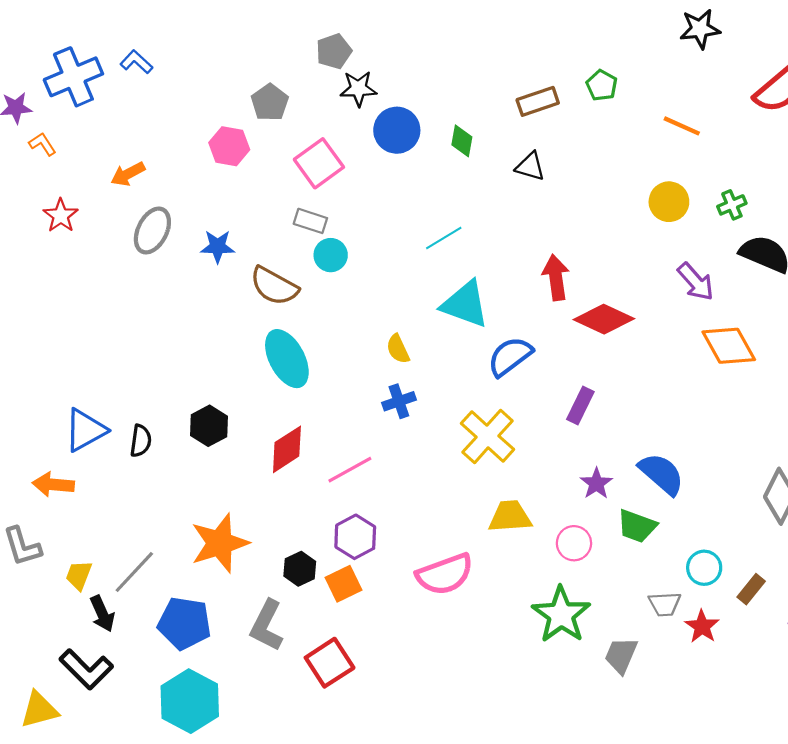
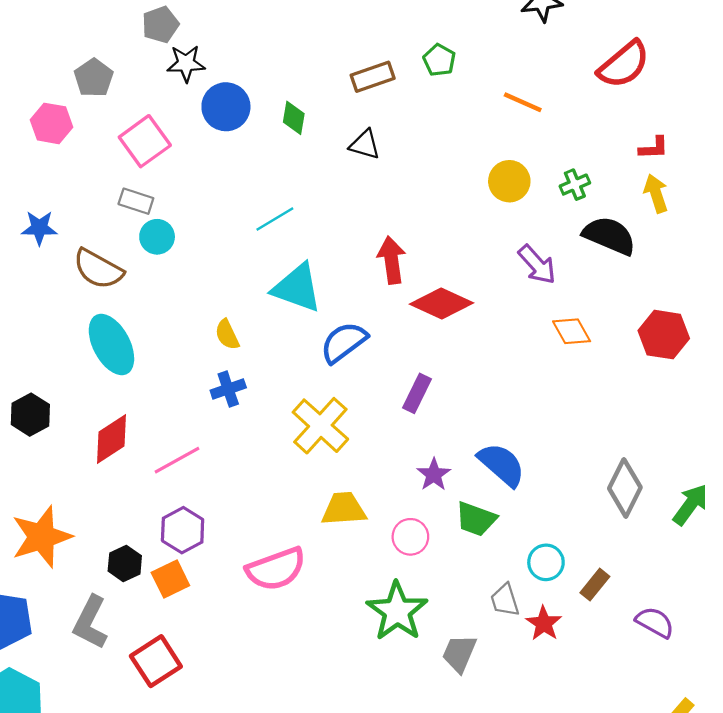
orange diamond: (729, 346) -> (572, 331), size x0.7
gray trapezoid: (665, 604) -> (505, 600), turned 76

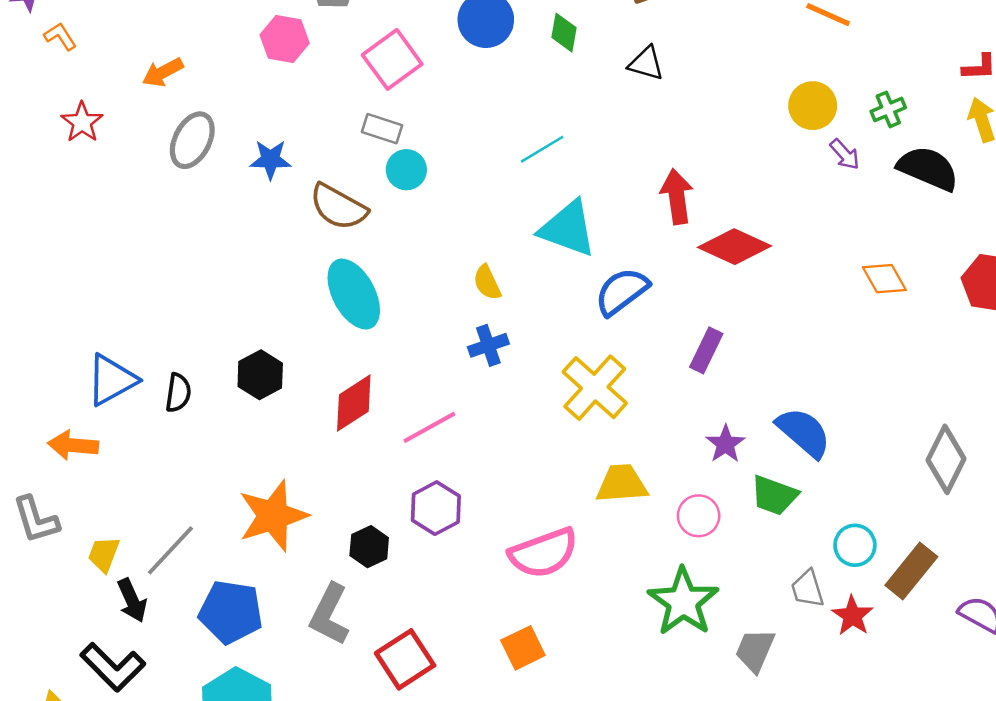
purple arrow: (537, 265) -> (845, 154), moved, size x0.7
orange square: (170, 579) -> (523, 648), moved
brown rectangle: (595, 585) -> (911, 571), size x1.5

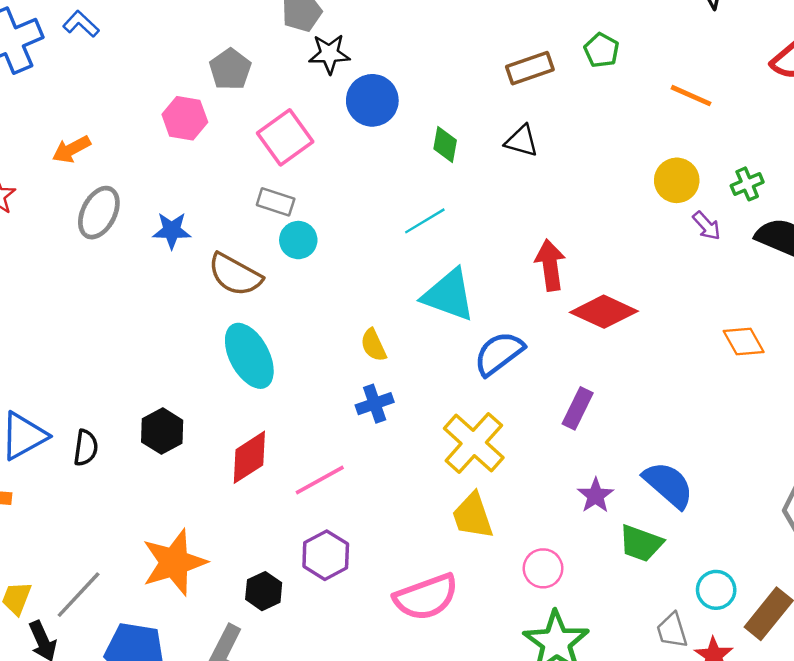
green diamond: (564, 33) -> (445, 145), moved
yellow trapezoid: (622, 484) -> (473, 516), moved, turned -105
pink circle: (699, 516) -> (543, 568), moved

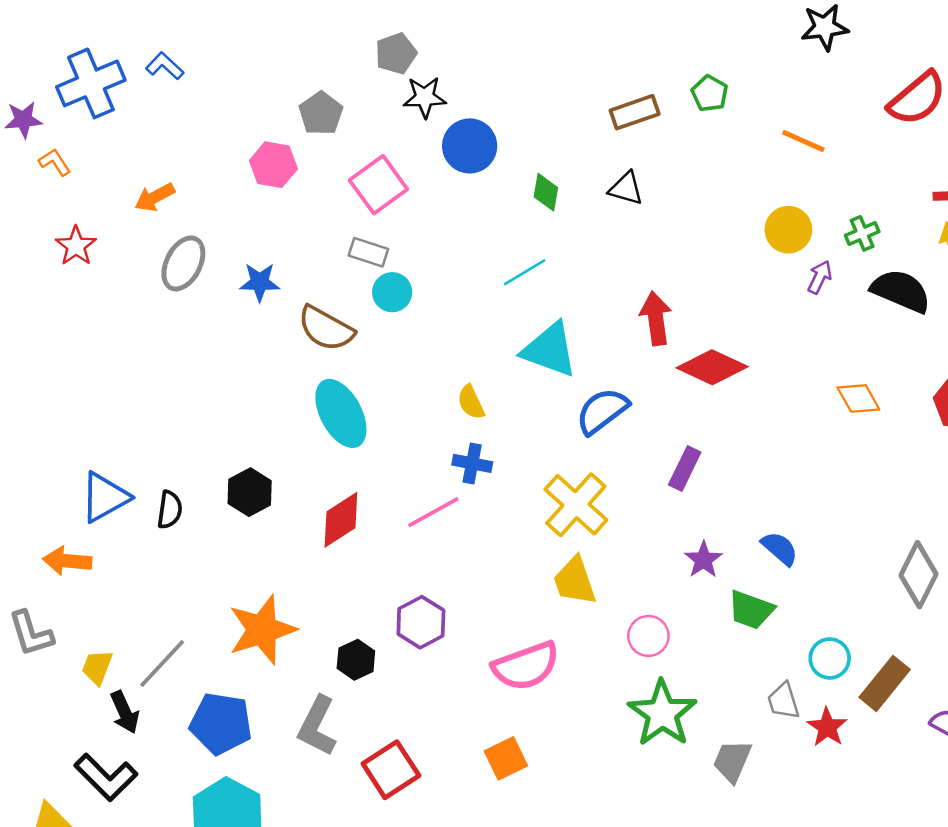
purple arrow: (707, 226) -> (820, 277), turned -112
blue cross: (375, 404) -> (472, 463), turned 30
pink line: (320, 480) -> (433, 512), moved
blue semicircle: (668, 485) -> (780, 548), size x0.7

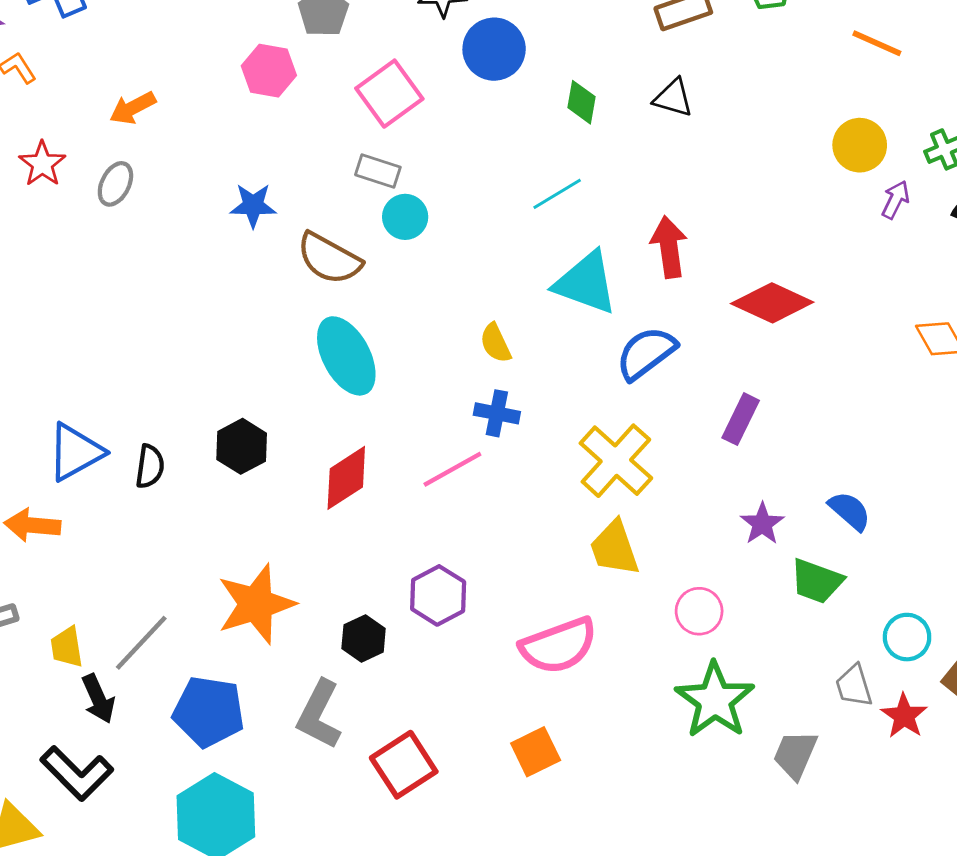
gray ellipse: (183, 263) -> (115, 184), moved, size x0.7
red arrow: (656, 318) -> (669, 247), moved
yellow trapezoid: (97, 667) -> (67, 647), turned -30

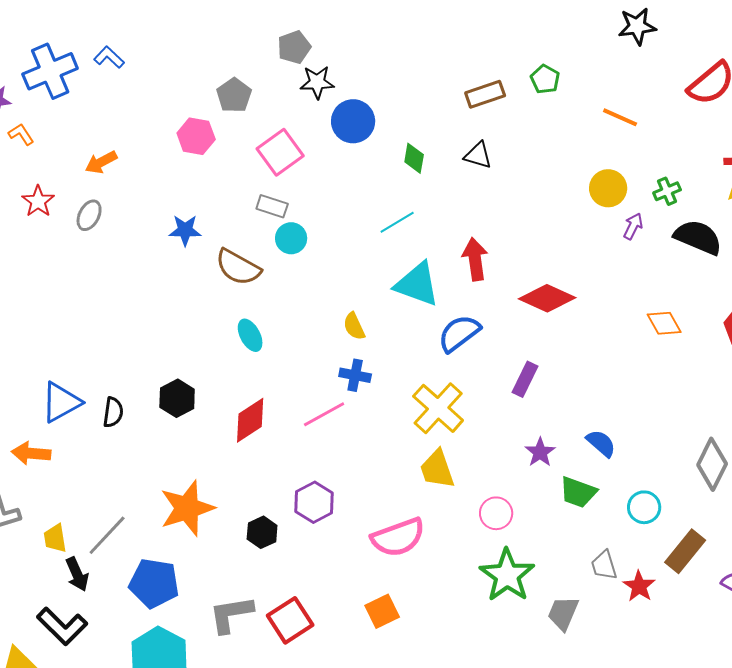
cyan ellipse: (346, 356) -> (250, 335), size x0.6
cyan circle: (907, 637) -> (644, 507), moved
gray L-shape: (319, 714) -> (231, 614), moved, turned 54

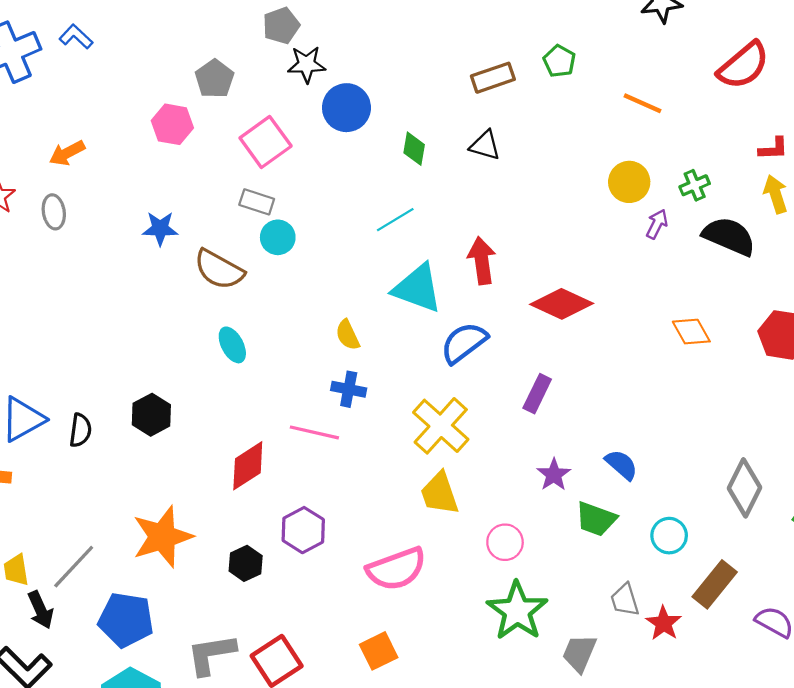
gray ellipse: (89, 215) -> (54, 212), turned -36
pink line: (324, 414) -> (314, 432), turned 42
red diamond: (250, 420) -> (248, 466), moved

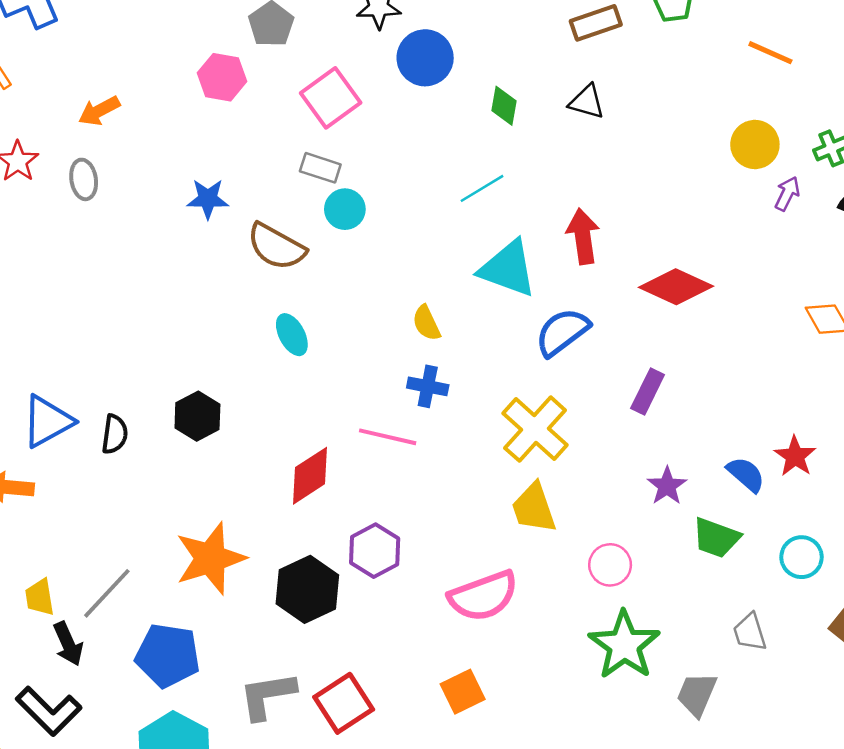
black hexagon: (246, 563) -> (307, 589), size x1.6
red star: (664, 623) -> (795, 456), moved

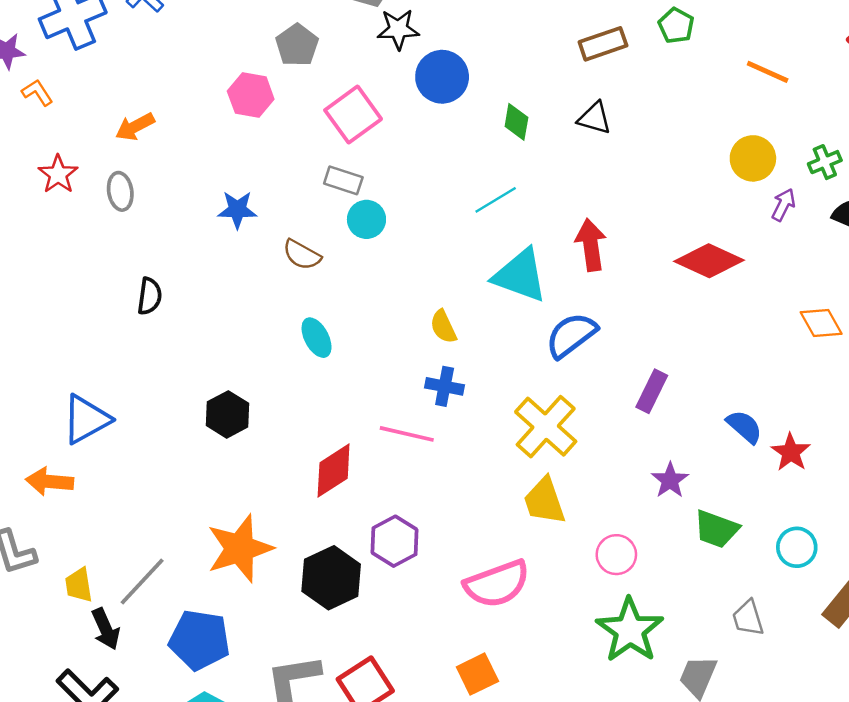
brown semicircle: (276, 247) -> (302, 255), size x0.7
red diamond: (676, 287) -> (709, 261), moved
black semicircle: (115, 434) -> (150, 296), moved
blue semicircle: (746, 474) -> (744, 427), moved

